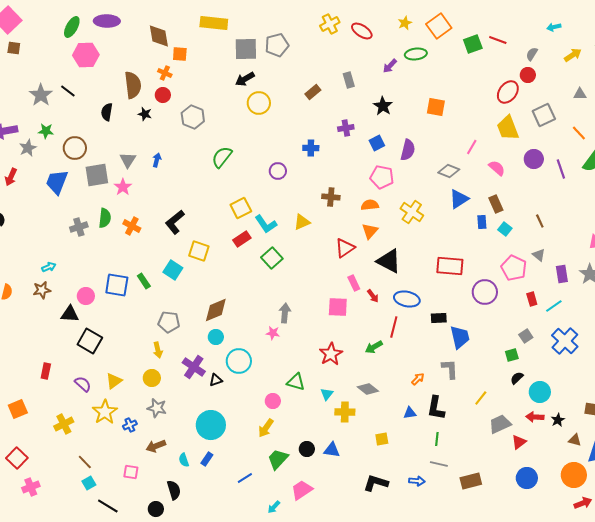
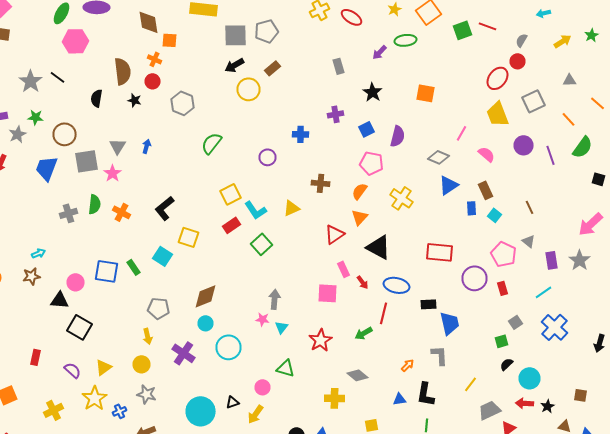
brown rectangle: (313, 92) -> (272, 68), moved
orange semicircle: (370, 205) -> (360, 191), turned -48
red rectangle: (532, 299) -> (502, 288), moved
black triangle: (216, 380) -> (232, 402), moved
cyan triangle: (327, 394) -> (282, 327), moved

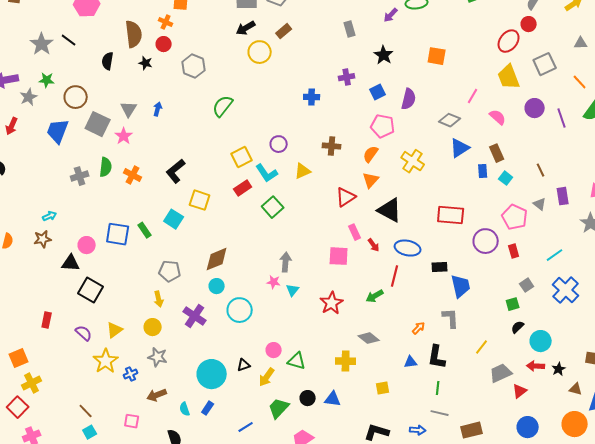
purple circle: (268, 157) -> (279, 144), moved
gray square: (86, 161) -> (98, 124), turned 35
purple rectangle: (552, 260) -> (563, 196), moved
green triangle: (286, 368) -> (297, 361), moved
yellow cross: (54, 410) -> (32, 383), moved

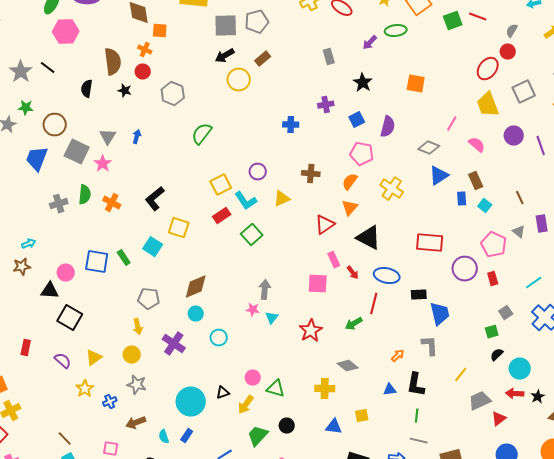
cyan circle: (240, 310) -> (219, 338), size x0.7
yellow star: (106, 361) -> (85, 389), size x0.7
blue triangle: (333, 399) -> (334, 427), moved

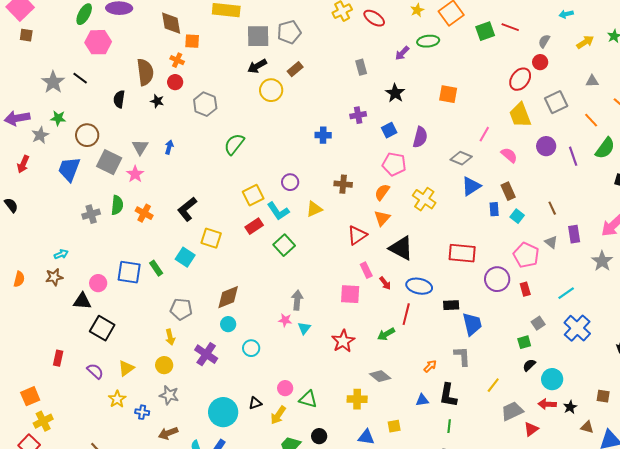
blue cross: (110, 402) -> (142, 412), turned 32

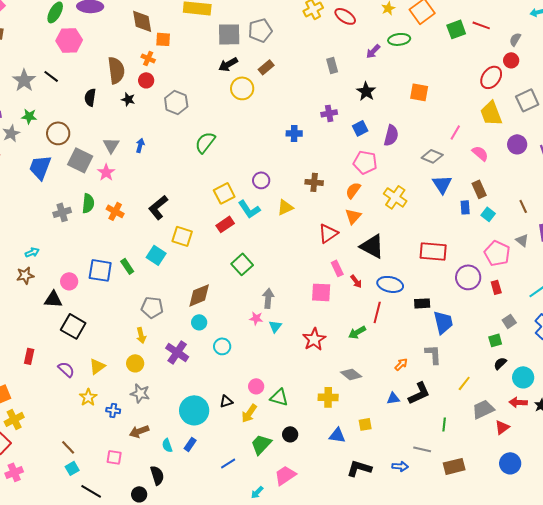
blue triangle: (471, 186) -> (442, 184), turned -30
green square: (284, 245) -> (242, 264), moved
black L-shape: (448, 395) -> (419, 393), turned -125
green line: (449, 426) -> (444, 424), moved

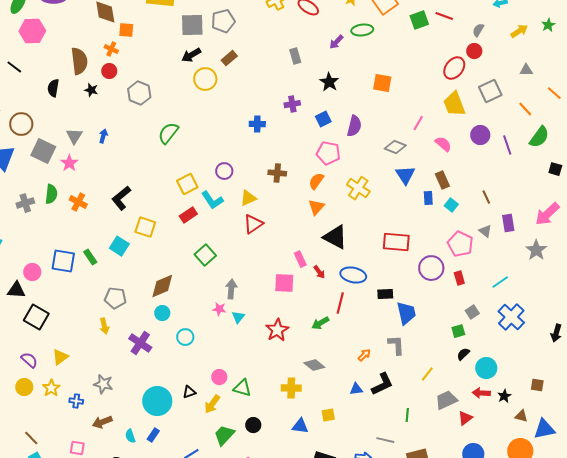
red triangle: (328, 233) -> (253, 224), moved
yellow circle: (135, 363) -> (24, 387), moved

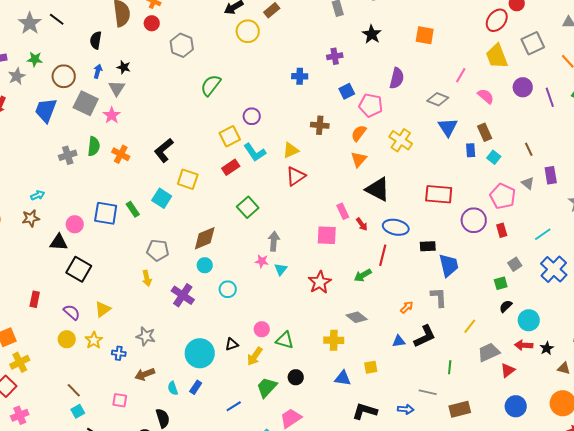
black star: (91, 90) -> (124, 67), moved
blue square: (323, 119) -> (347, 91), moved
blue arrow: (103, 136) -> (98, 71), moved
purple circle: (224, 171) -> (252, 116), moved

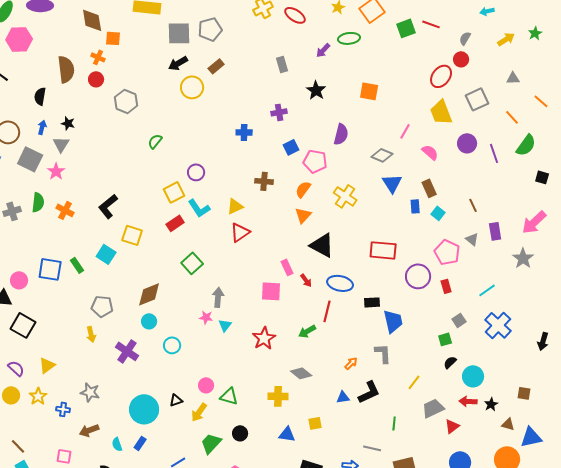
green semicircle: (211, 85) -> (155, 141), size x0.7

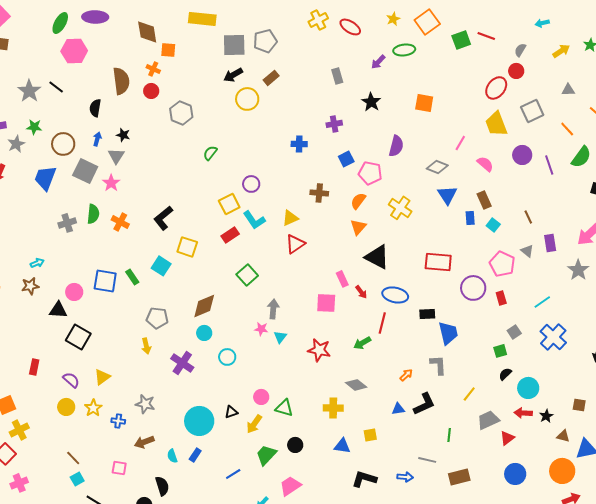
red star: (264, 338) -> (319, 350), turned -30

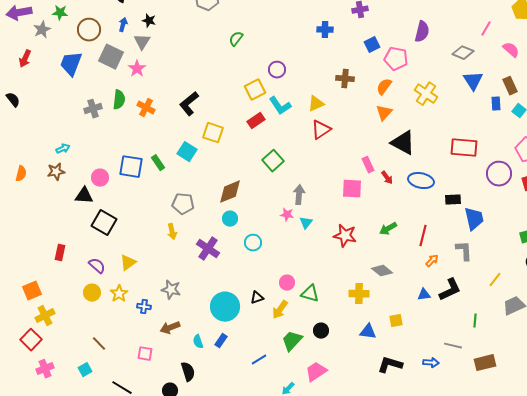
red line: (382, 323) -> (423, 236), moved
cyan square: (77, 479) -> (85, 370), moved

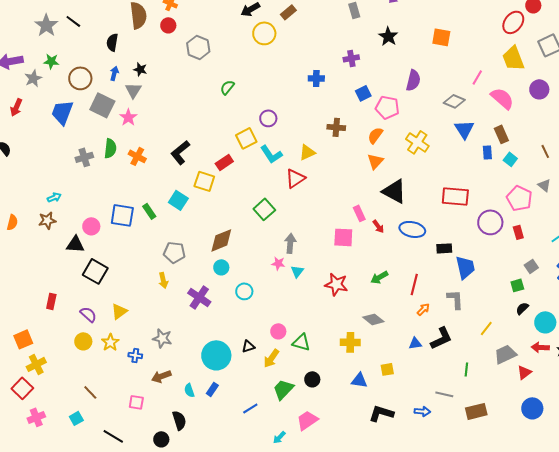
pink semicircle: (511, 50) -> (502, 98), size x1.4
red rectangle: (256, 121) -> (224, 162), moved
red triangle: (321, 130) -> (295, 178), moved

